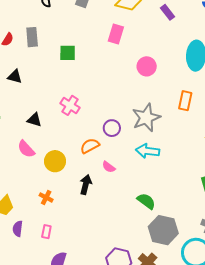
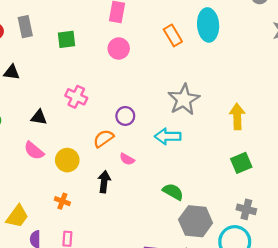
pink circle: (147, 66) -> (119, 48), moved
orange rectangle: (185, 101) -> (173, 35), moved, turned -36
gray star: (146, 118) -> (184, 100), moved

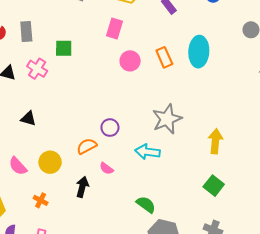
pink circle: (119, 48) -> (130, 61), moved
pink cross: (76, 97) -> (37, 69), moved
pink semicircle: (34, 151) -> (18, 166), moved
green square: (241, 163) -> (214, 186), turned -36

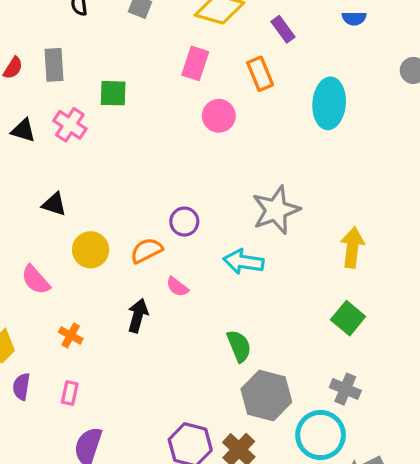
orange rectangle: (164, 57) -> (260, 74), moved
yellow circle: (50, 162) -> (91, 250), moved
green semicircle: (146, 205) -> (239, 346), turned 30

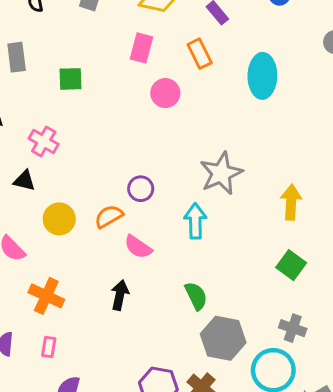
pink cross: (70, 125) -> (44, 141), moved
cyan arrow: (243, 262) -> (195, 221), turned 84
pink semicircle: (177, 287) -> (138, 247), size x1.4
black arrow: (138, 316) -> (120, 295), moved
orange cross: (71, 335) -> (46, 296), size x1.6

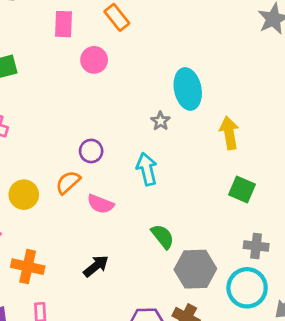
cyan ellipse: (262, 76) -> (188, 89), moved
gray star: (221, 173) -> (160, 121), size x0.5
black arrow: (120, 295) -> (96, 266), moved, turned 52

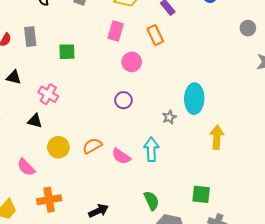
purple circle: (91, 151) -> (124, 100), moved
green square: (242, 190) -> (201, 194), moved, turned -30
pink semicircle: (100, 204) -> (121, 156), moved
orange cross: (28, 267) -> (49, 200), turned -35

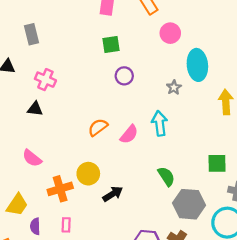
gray rectangle: (30, 37) -> (32, 34), moved
green square: (67, 52) -> (111, 44), moved
pink circle: (132, 62) -> (170, 33), moved
yellow circle: (58, 147) -> (88, 174), moved
pink semicircle: (121, 156) -> (129, 134), turned -78

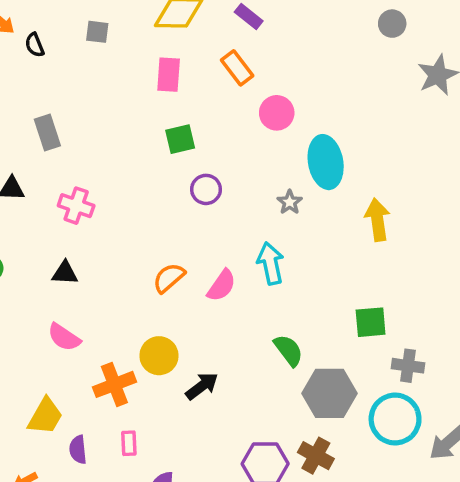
black triangle: (35, 109) -> (65, 273), moved

